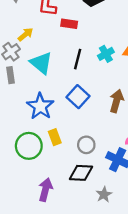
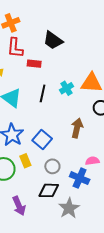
blue square: (78, 97) -> (42, 139), moved
purple arrow: (45, 190) -> (19, 206), turned 144
gray star: (104, 194) -> (69, 208), size x1.5

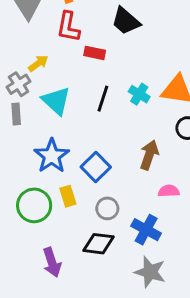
cyan cross: (67, 88) -> (139, 94), turned -32
pink semicircle: (92, 161) -> (169, 191), moved
gray star: (69, 208) -> (150, 272), moved, turned -30

